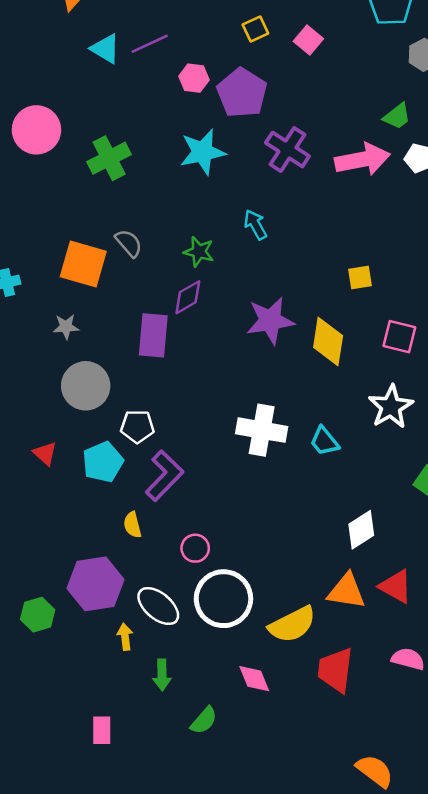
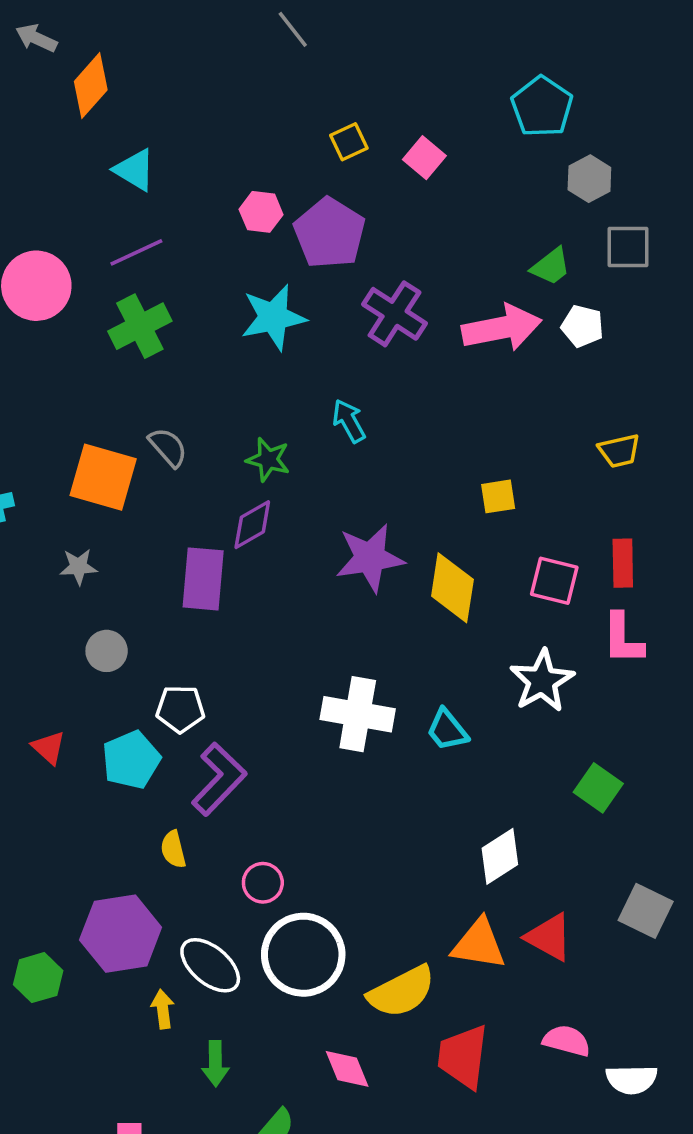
purple line: (150, 44) -> (136, 252), moved
gray circle: (86, 386) -> (107, 651), size x0.6

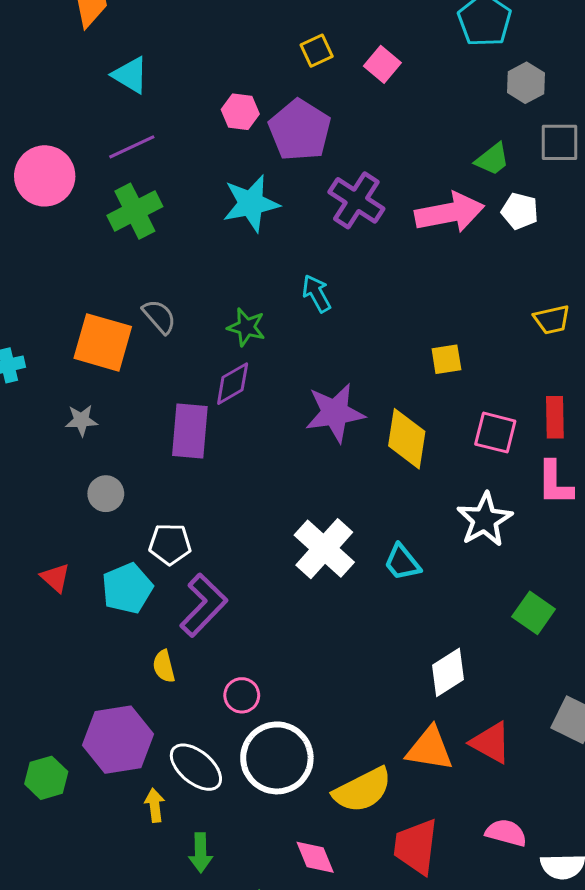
white cross: (358, 714) -> (324, 549), turned 32

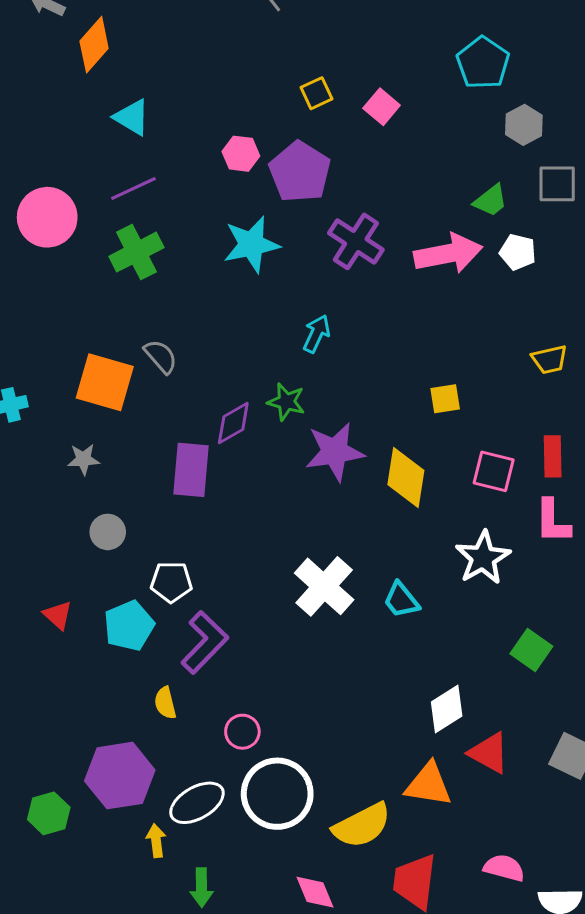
cyan arrow: (317, 294) -> (317, 334), turned 54
green star: (246, 327) -> (286, 402), moved
red triangle: (491, 743) -> (489, 753), moved
white ellipse: (196, 767) -> (197, 803), turned -70

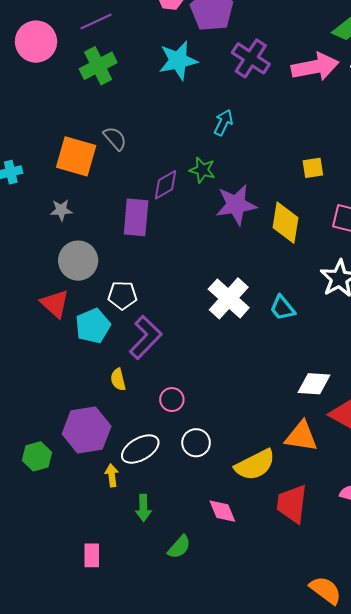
gray circle: (108, 532) -> (78, 261), size x1.6
red triangle: (58, 615) -> (55, 304), moved, size x1.4
white diamond: (447, 709) -> (314, 384), turned 36
white circle: (277, 794) -> (196, 443), size x0.6

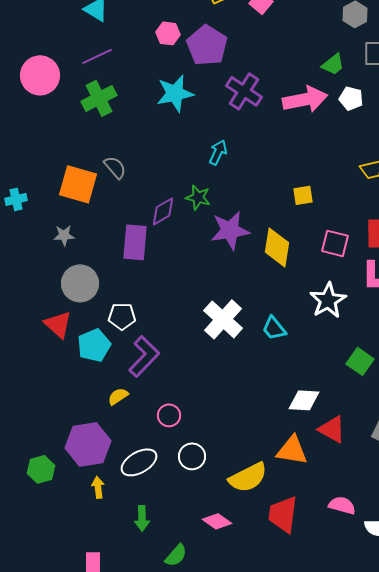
yellow semicircle: (118, 380) -> (118, 396), turned 70
yellow arrow: (112, 475) -> (98, 487), moved
pink diamond: (222, 511) -> (217, 521), turned -32

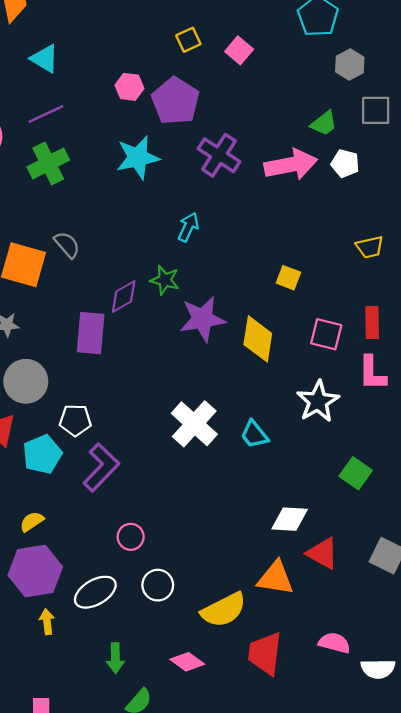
yellow square: (303, 195) -> (288, 278), turned 30
yellow semicircle: (118, 396) -> (32, 522), moved
green arrow: (142, 518) -> (115, 658), moved

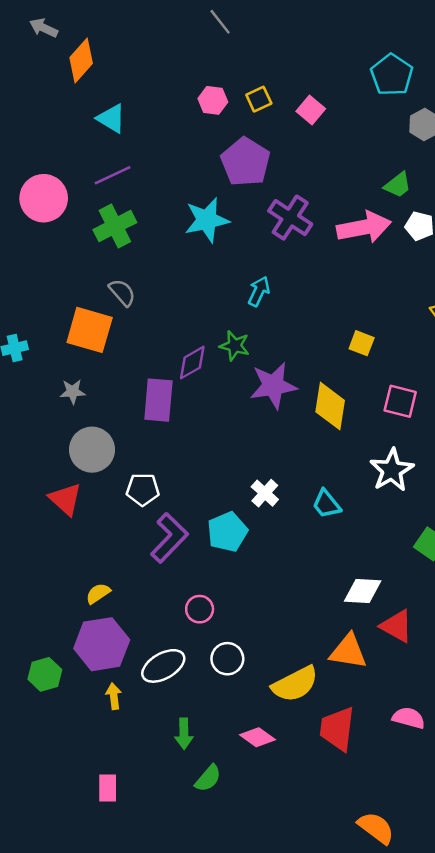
pink hexagon: (129, 87) -> (213, 100), moved
gray semicircle: (67, 245) -> (122, 292), moved
white cross: (194, 424) -> (265, 493), size x0.6
cyan pentagon: (42, 454) -> (227, 532), moved

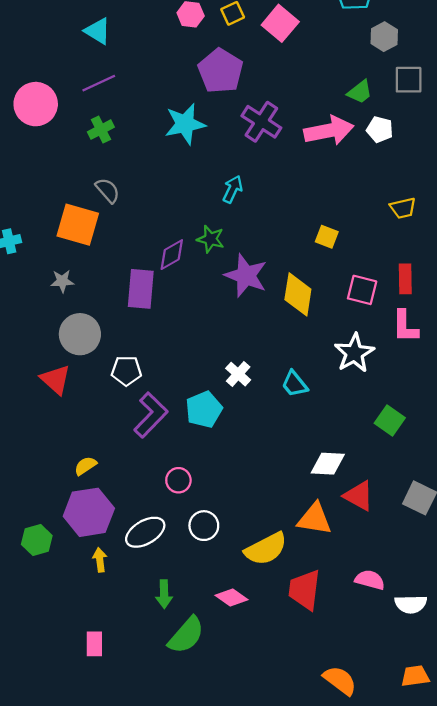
pink square: (311, 110) -> (280, 23), size x1.4
green cross: (115, 226) -> (101, 130), size x0.7
purple star: (273, 386) -> (246, 276), turned 30
green semicircle: (208, 778) -> (186, 635), size x1.5

